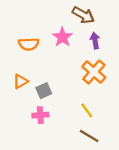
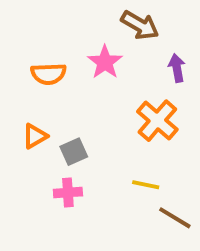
purple arrow: (95, 41) -> (177, 68), moved
yellow line: (87, 110) -> (146, 185), turned -42
brown line: (89, 136) -> (175, 218), moved

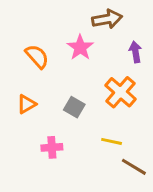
brown arrow: (140, 25) -> (107, 19), turned -40
orange semicircle: (48, 74) -> (37, 56), turned -130
gray square: (74, 152) -> (74, 107), moved, turned -36

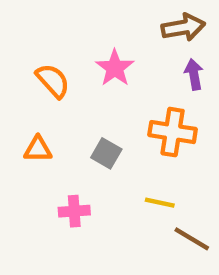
brown arrow: (107, 19) -> (183, 27), moved
orange cross: (121, 92) -> (173, 132), turned -32
orange triangle: (27, 104) -> (38, 149), turned 30

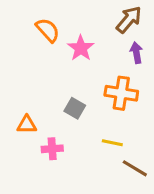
brown arrow: (183, 27) -> (129, 20), turned -40
orange semicircle: (53, 81) -> (48, 30), moved
orange triangle: (38, 149) -> (27, 125), moved

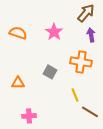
orange semicircle: (48, 30) -> (18, 33), moved, turned -30
yellow line: (112, 143) -> (75, 95), turned 56
pink cross: (52, 149) -> (29, 116), moved

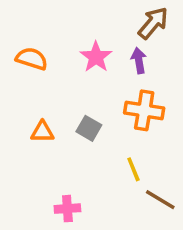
purple arrow: (91, 35) -> (139, 60), moved
orange triangle: (18, 83) -> (42, 132), moved
pink cross: (29, 116) -> (67, 209), moved

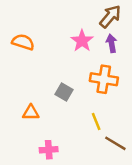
pink star: (96, 57) -> (82, 41), moved
purple arrow: (139, 60) -> (112, 43), moved
orange triangle: (42, 132) -> (31, 113), moved

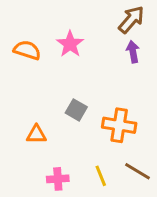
pink star: (82, 41) -> (70, 44), moved
orange cross: (104, 79) -> (119, 125), moved
yellow line: (96, 122) -> (101, 176), moved

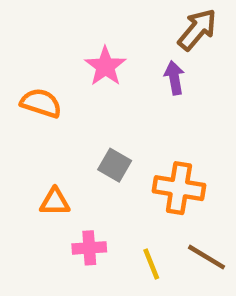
orange semicircle: (27, 50) -> (41, 103), moved
purple arrow: (133, 52) -> (174, 78), moved
pink cross: (58, 179) -> (89, 248), moved

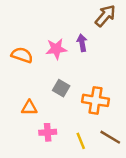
pink star: (105, 66) -> (56, 49), moved, turned 30
purple arrow: (174, 78) -> (82, 43), moved

